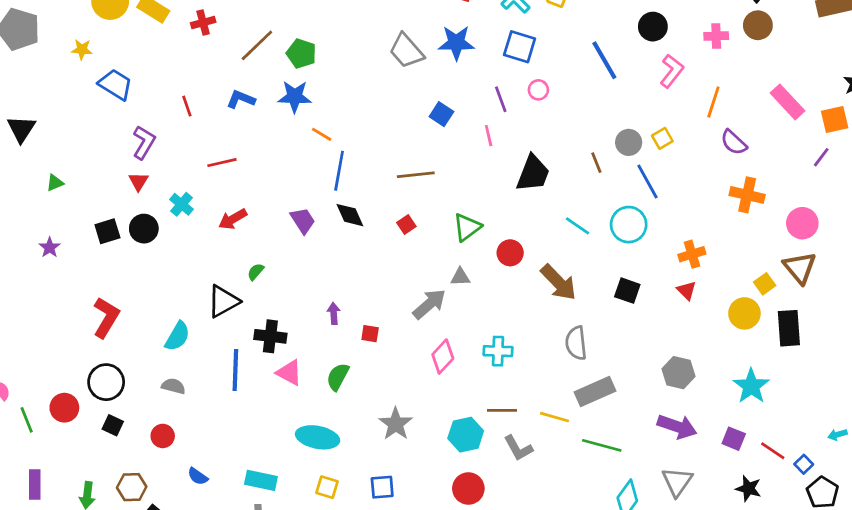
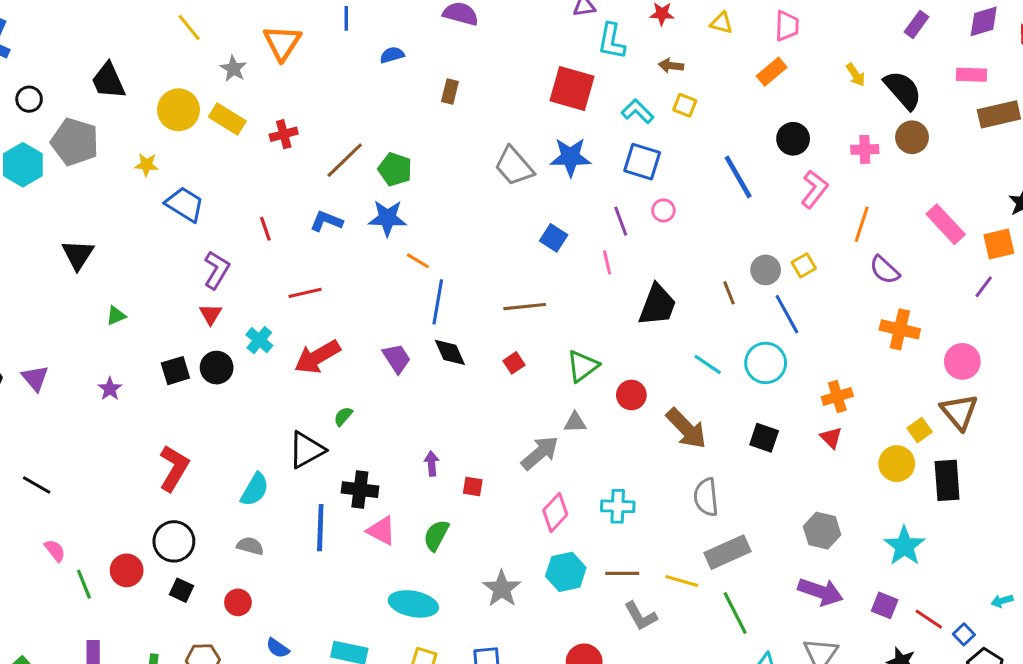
red arrow: (233, 219) -> (317, 357), size x1.4
cyan hexagon: (466, 435) -> (566, 572), moved
green line: (602, 445) -> (735, 613), turned 48

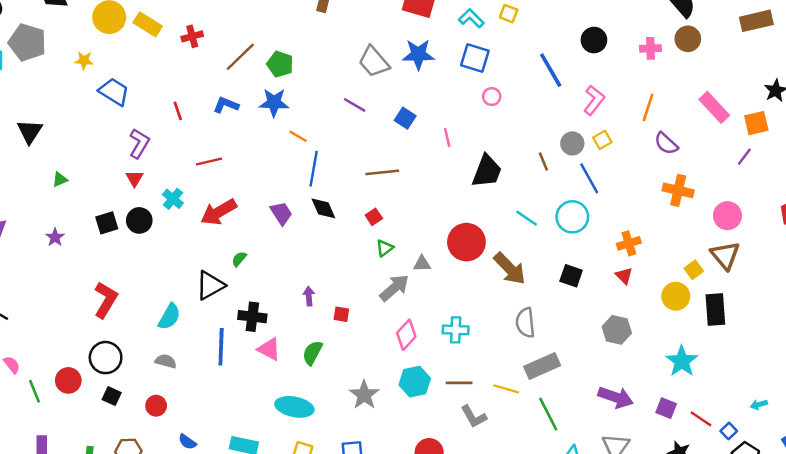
pink L-shape: (814, 189) -> (594, 100), moved
purple line: (621, 221) -> (355, 105), moved, turned -40
green triangle: (583, 366) -> (385, 248), moved, size x0.7
red circle: (631, 395) -> (466, 242), size x1.6
gray hexagon: (822, 531) -> (617, 330), moved

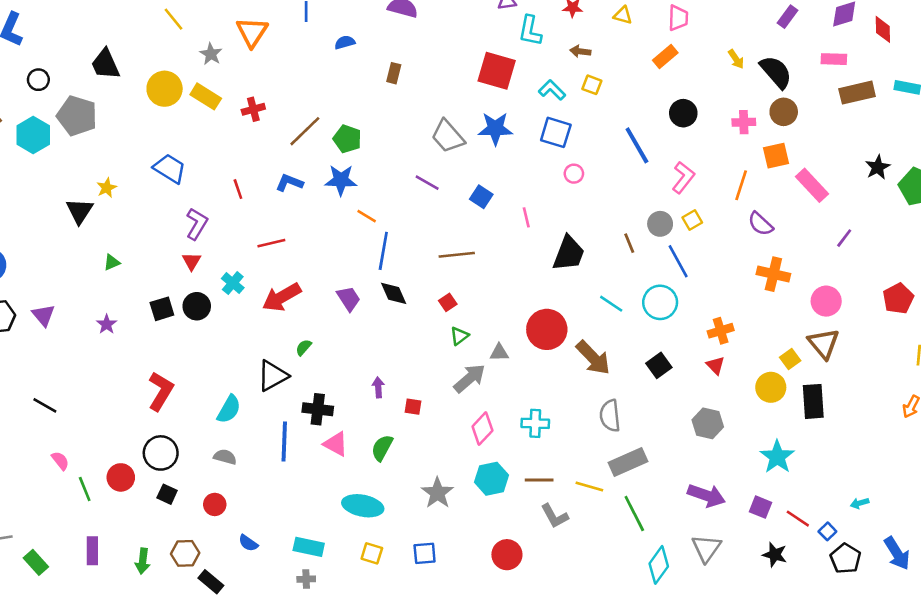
yellow star: (84, 60) -> (107, 188), moved, turned -30
orange square: (756, 123) -> (776, 156), moved
black square: (571, 276) -> (659, 365), turned 35

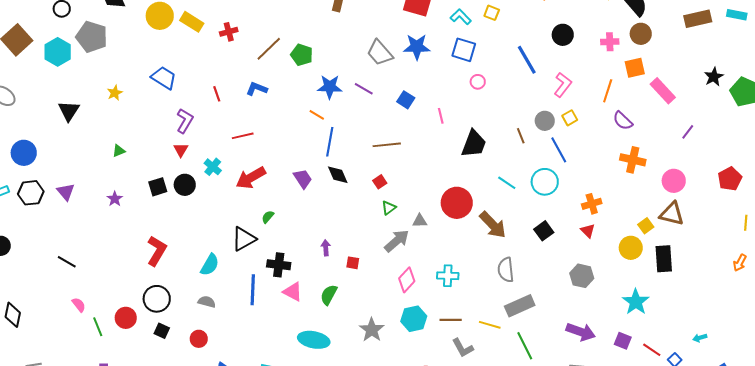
blue star: (341, 180) -> (330, 87), moved
black triangle: (80, 211) -> (69, 111), moved
brown triangle: (824, 344) -> (672, 214), turned -36

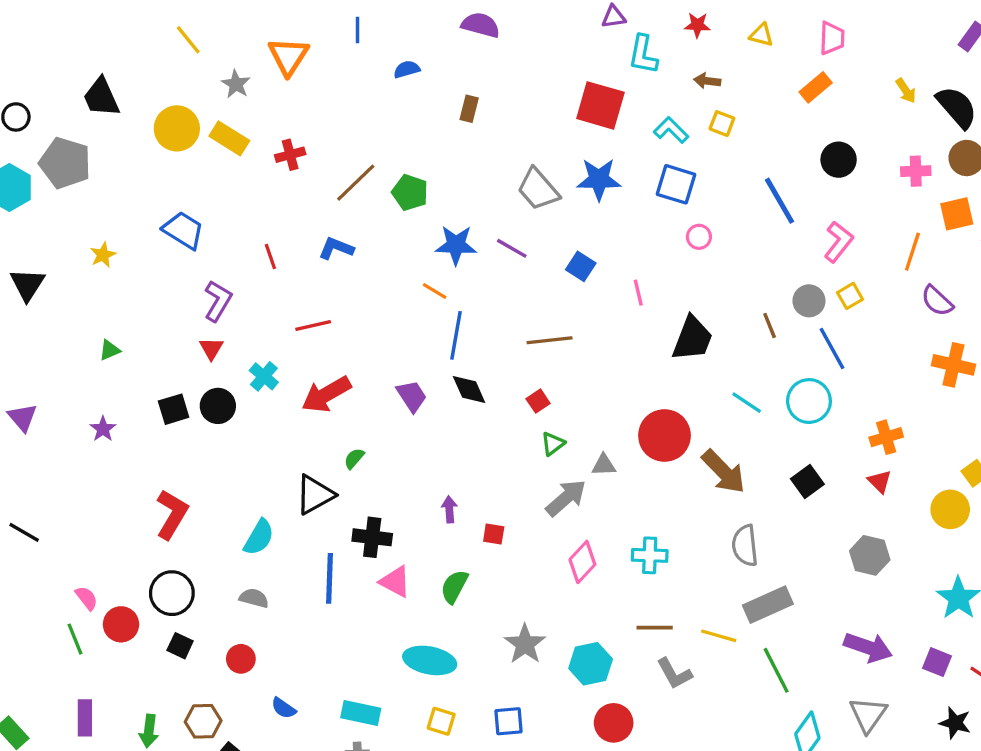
pink semicircle: (79, 305) -> (87, 598), moved
cyan hexagon: (414, 319) -> (591, 664), moved

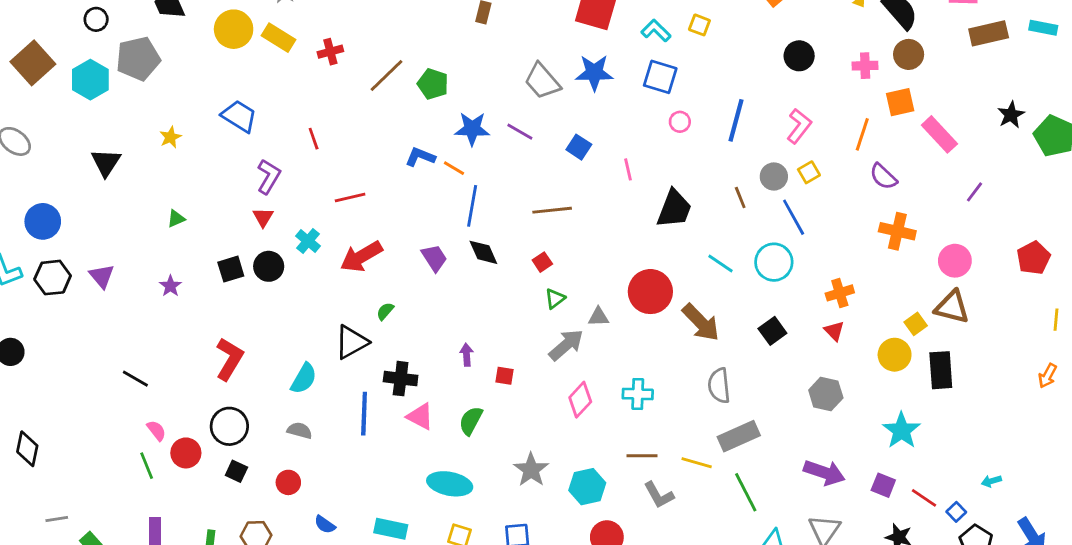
gray pentagon: (65, 163) -> (138, 59), turned -30
blue line: (779, 201) -> (736, 120), moved, turned 45
blue L-shape: (336, 248) -> (420, 157), moved
black line: (24, 532) -> (135, 379), moved

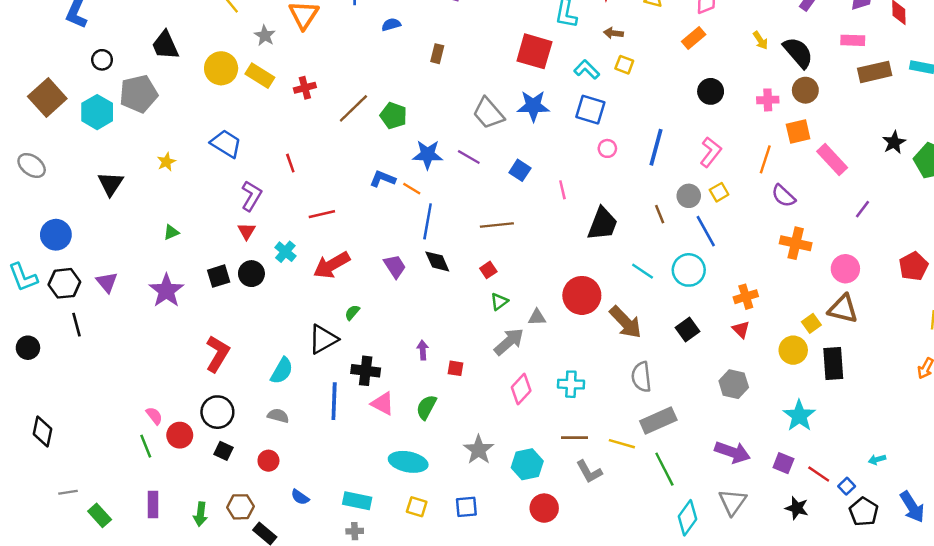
purple star: (170, 286) -> (166, 291), size x1.8
black line: (135, 379) -> (77, 325), moved, turned 45

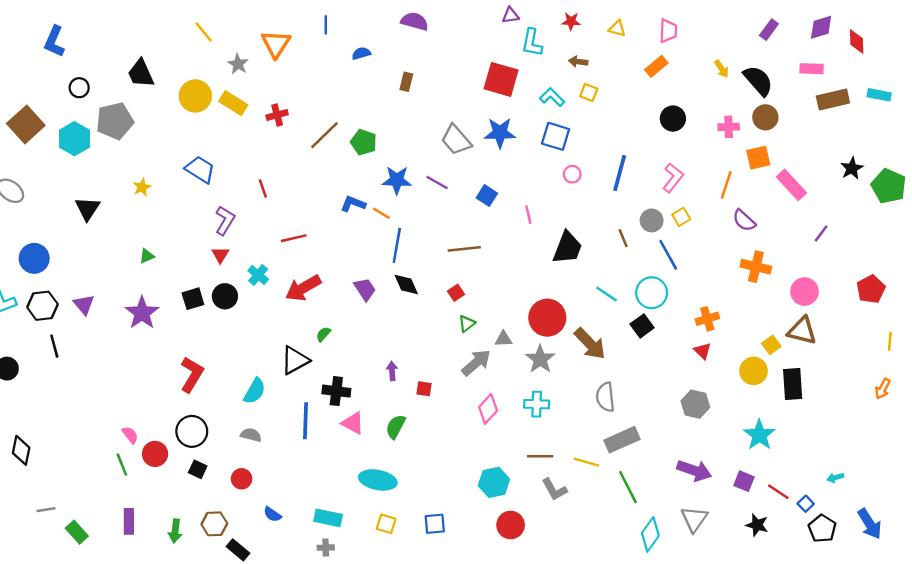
black square: (688, 329) -> (642, 326), moved
gray star: (479, 450) -> (540, 359), moved

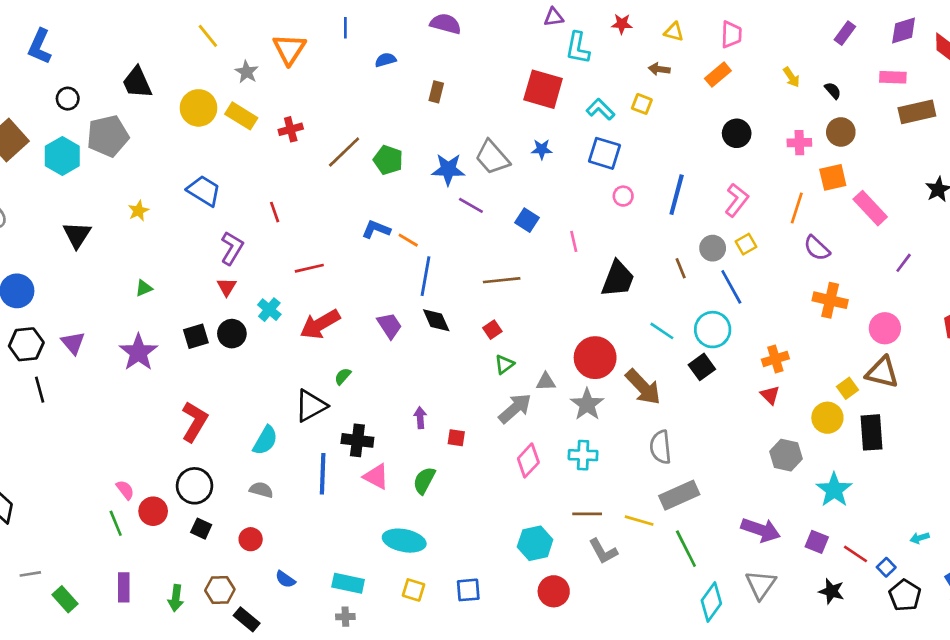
brown arrow: (578, 62) -> (659, 69), moved
black semicircle: (758, 81) -> (833, 91), size x0.5
blue star: (500, 133) -> (542, 149), size x0.6
blue star: (397, 180) -> (448, 169), moved
gray hexagon: (695, 404) -> (786, 455), moved

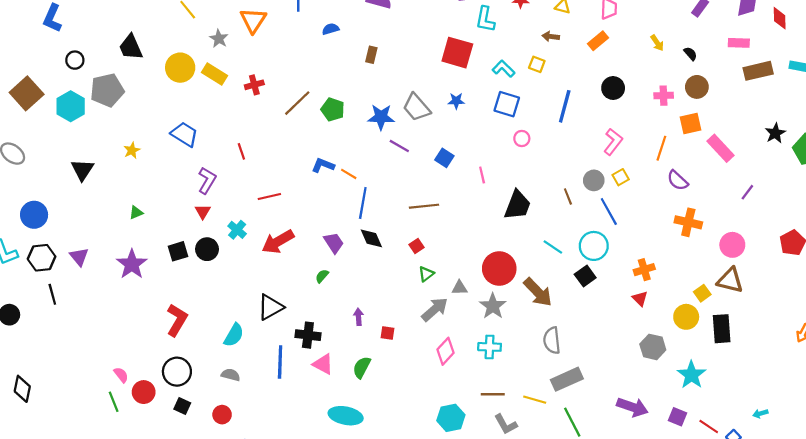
blue line: (677, 195) -> (565, 106), moved
green semicircle: (343, 376) -> (322, 276), moved

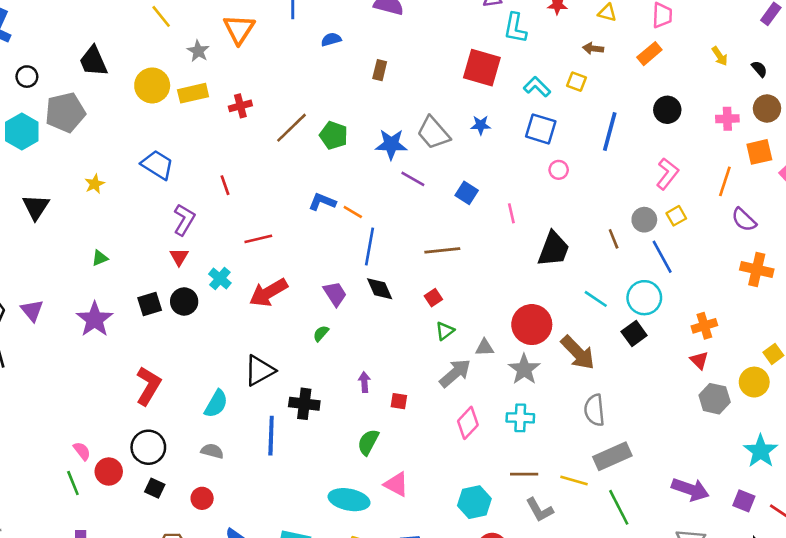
yellow rectangle: (215, 74) -> (193, 93), turned -45
gray hexagon: (653, 347) -> (715, 399), moved
pink triangle: (323, 364) -> (396, 484), moved

